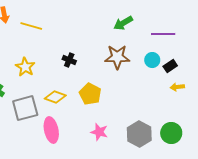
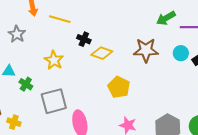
green arrow: (123, 23) -> (166, 18), moved
black cross: (69, 60) -> (84, 39), moved
yellow diamond: (55, 97) -> (102, 53), moved

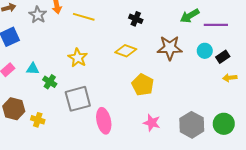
gray star: (17, 34) -> (38, 15), moved
black cross: (84, 39) -> (136, 19), moved

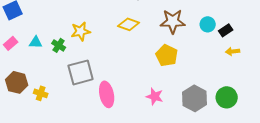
yellow star: (78, 58) -> (81, 31), turned 30
green cross: (50, 82) -> (59, 45), moved
yellow pentagon: (143, 85) -> (167, 55), moved

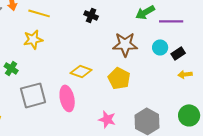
yellow diamond: (129, 24) -> (81, 71), moved
yellow star: (81, 31) -> (33, 39), moved
pink ellipse: (107, 94) -> (67, 98), moved
green circle: (227, 97) -> (189, 115), moved

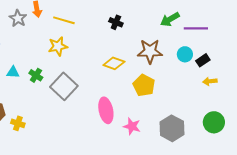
yellow diamond: (81, 71) -> (114, 63), moved
gray square: (33, 95) -> (64, 86), moved, turned -32
pink ellipse: (67, 98) -> (106, 110), moved

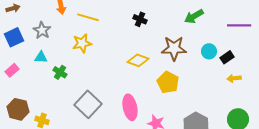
gray star: (18, 18) -> (42, 30), moved
purple line: (196, 28) -> (239, 25), moved
cyan triangle: (13, 72) -> (41, 57), moved
gray square: (64, 86) -> (88, 104), moved

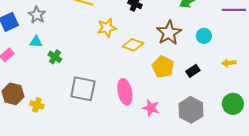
yellow star: (82, 43) -> (107, 28), moved
brown star: (174, 48) -> (169, 33), turned -30
black rectangle: (227, 57) -> (193, 71), moved
gray square: (88, 104) -> (83, 89), turned -32

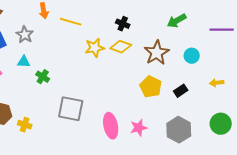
yellow diamond: (133, 45) -> (121, 47), moved
pink ellipse: (125, 92) -> (111, 126), moved
pink star: (151, 108) -> (139, 128), turned -30

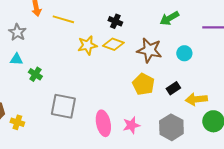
brown star: (157, 53) -> (149, 50), turned -30
yellow arrow: (217, 83) -> (196, 99), moved, size x1.5

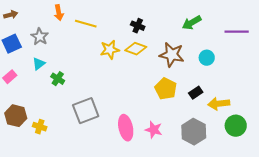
cyan triangle: (16, 59) -> (39, 64), turned -40
gray square: (63, 106) -> (86, 111), turned -32
pink star: (131, 125) -> (154, 130), turned 30

